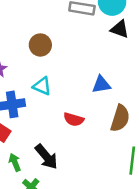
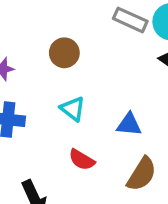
cyan triangle: (42, 86) -> (73, 109), moved

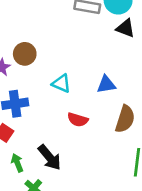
brown circle: (64, 53) -> (25, 54), moved

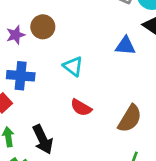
blue triangle: (106, 85) -> (125, 46), moved

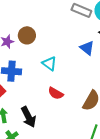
blue triangle: (125, 46) -> (87, 48), turned 35

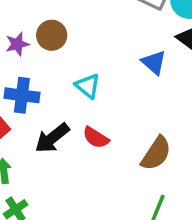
black arrow: (28, 117) -> (52, 138), moved, turned 75

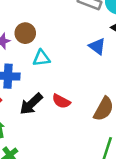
cyan triangle: (88, 86) -> (41, 58), moved, turned -42

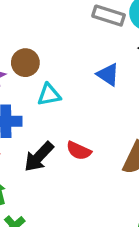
blue triangle: (97, 46) -> (108, 74), moved

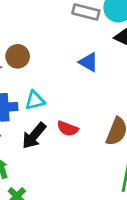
cyan triangle: (49, 95) -> (35, 100), moved

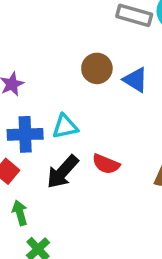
brown circle: (18, 56) -> (97, 68), moved

